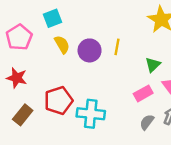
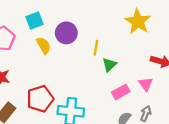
purple circle: (90, 50) -> (66, 33), moved
green triangle: (153, 65) -> (109, 65), moved

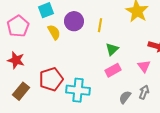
yellow line: (96, 48) -> (100, 25), moved
pink rectangle: (121, 92) -> (113, 70), moved

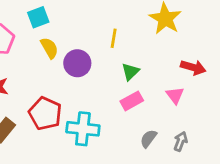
purple circle: (74, 21) -> (77, 63), moved
red pentagon: (51, 79) -> (45, 113), turned -30
gray arrow: (144, 92) -> (181, 141), moved

